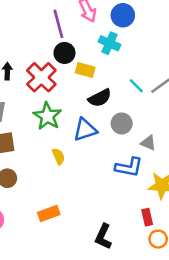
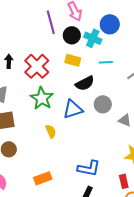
blue circle: (123, 15) -> (110, 24), moved
black circle: (64, 53) -> (72, 35), moved
cyan line: (136, 86) -> (106, 62), moved, turned -48
blue L-shape: (129, 167) -> (89, 168), moved

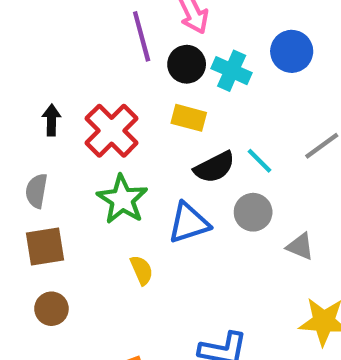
blue circle: (110, 24) -> (292, 51), moved
cyan line: (106, 62) -> (260, 161), moved, turned 48

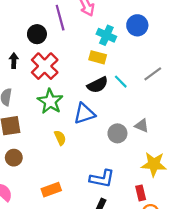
black circle: (187, 64) -> (37, 34), moved
yellow rectangle: (189, 118) -> (98, 57), moved
gray circle: (253, 212) -> (117, 133), moved

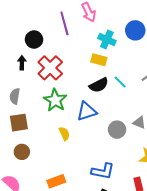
black circle: (37, 34) -> (34, 39), moved

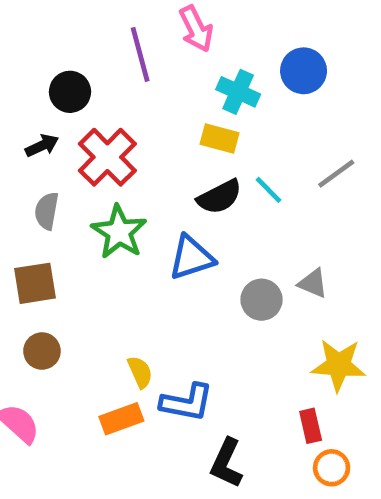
black arrow: (22, 63) -> (42, 146), turned 64
gray semicircle: (15, 96) -> (47, 211), moved
yellow semicircle: (64, 134) -> (140, 372), moved
blue L-shape: (103, 171) -> (187, 402), moved

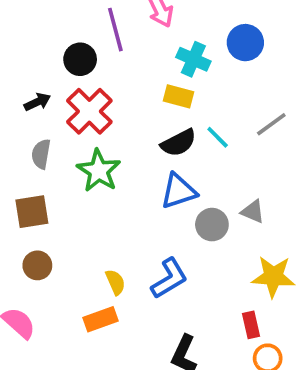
black circle: (70, 92) -> (80, 59), moved
blue triangle: (191, 258) -> (179, 191), moved
blue L-shape: (187, 402) -> (169, 278), moved, turned -42

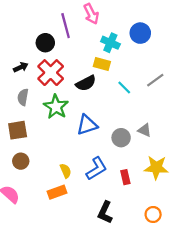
black semicircle: (179, 143) -> (86, 83), moved
blue triangle: (179, 191) -> (87, 125), moved
red rectangle: (251, 325) -> (125, 177), moved

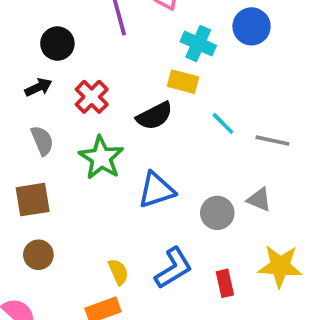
black circle: (45, 43) -> (57, 44), moved
red cross: (51, 73) -> (92, 97), size x0.7
gray line: (155, 80) -> (272, 141), moved, turned 48
gray semicircle: (23, 97) -> (42, 141), turned 147

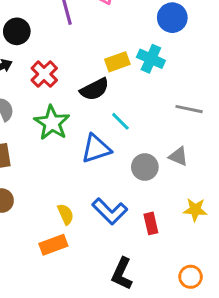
cyan cross: (198, 44) -> (151, 59), moved
yellow rectangle: (183, 82) -> (117, 62), turned -35
cyan line: (223, 123) -> (120, 121), moved
yellow star: (280, 266) -> (195, 210), size x0.7
blue L-shape: (173, 268) -> (110, 211), turned 76

